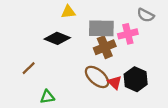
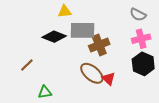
gray rectangle: (101, 28) -> (82, 30), moved
pink cross: (128, 34) -> (141, 39), moved
black hexagon: (136, 79) -> (143, 64), moved

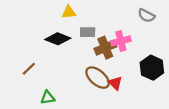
gray rectangle: (82, 30) -> (88, 32), size x0.6
pink cross: (141, 39) -> (121, 41), moved

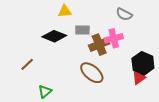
gray semicircle: (146, 15) -> (124, 14), moved
red triangle: (115, 83) -> (139, 78), moved, turned 40
green triangle: (48, 98) -> (45, 91), turned -32

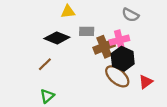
black hexagon: (143, 63) -> (123, 59), moved
brown line: (27, 64) -> (45, 64), moved
brown ellipse: (92, 73) -> (117, 76), moved

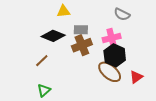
brown cross: (104, 47) -> (82, 45), moved

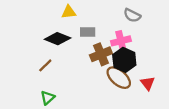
brown cross: (82, 45) -> (101, 54), moved
red triangle: (136, 77) -> (148, 83), turned -32

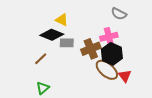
yellow triangle: (69, 12) -> (62, 20), moved, turned 32
gray rectangle: (88, 32) -> (67, 43), moved
red triangle: (148, 83) -> (125, 76), moved

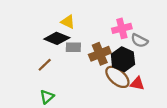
gray semicircle: (119, 14) -> (139, 41), moved
pink cross: (109, 37) -> (122, 28), moved
red triangle: (125, 76) -> (137, 84), turned -40

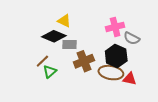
brown cross: (100, 54) -> (84, 61), moved
brown ellipse: (117, 77) -> (111, 73), turned -30
green triangle: (47, 97) -> (50, 72), moved

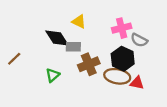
yellow triangle: (64, 21) -> (79, 22), moved
black diamond: (54, 36) -> (57, 38), turned 35
brown line: (42, 61) -> (14, 59), moved

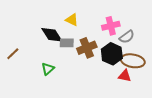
gray semicircle: (139, 40) -> (127, 37), turned -63
brown cross: (89, 64) -> (87, 48), moved
brown ellipse: (117, 76) -> (133, 61), moved

